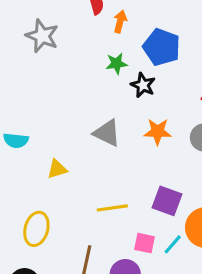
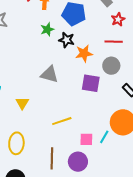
orange star: (158, 132) -> (84, 53), moved
yellow triangle: (57, 169) -> (22, 103), turned -32
purple square: (167, 201) -> (91, 83), moved

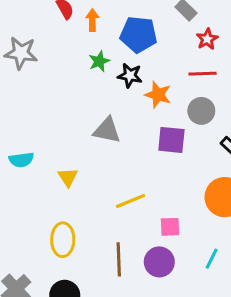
orange star: (84, 53) -> (158, 95), turned 30
cyan line: (104, 137) -> (212, 259), moved

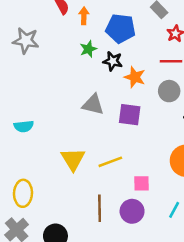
purple square: (171, 140) -> (130, 115), moved
yellow triangle: (68, 177) -> (73, 159), moved, size x1.5
yellow ellipse: (63, 240) -> (23, 193), moved

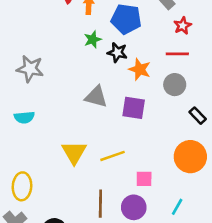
gray star: (26, 41) -> (30, 69), moved

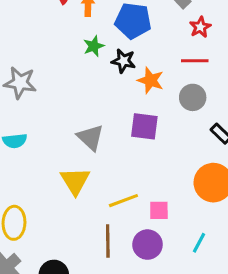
gray triangle: (96, 97) -> (90, 137), moved, turned 30
yellow line: (113, 156) -> (123, 201), moved

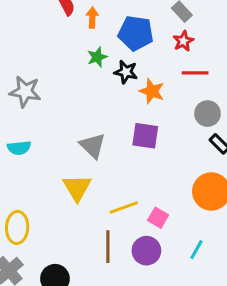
red star: (200, 27) -> (183, 41), moved
gray circle: (193, 97) -> (208, 114), moved
pink square: (159, 210) -> (158, 218), turned 30

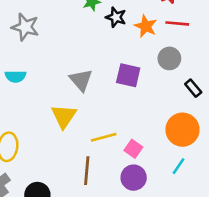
orange star: (152, 91) -> (146, 26), moved
gray circle: (208, 114) -> (169, 58), moved
cyan line: (196, 250) -> (179, 166), moved
purple circle: (146, 251) -> (134, 178), moved

